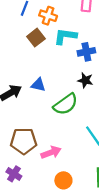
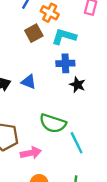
blue cross: (86, 52) -> (65, 63), moved
green semicircle: (66, 104) -> (53, 123), moved, turned 45

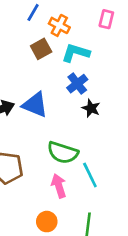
blue cross: (65, 63) -> (77, 84), turned -36
blue triangle: (29, 82) -> (35, 105), size x1.5
pink arrow: (31, 153) -> (59, 186), moved, turned -96

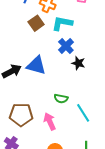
green semicircle: (63, 153) -> (61, 99), size x0.6
pink arrow: (59, 186) -> (50, 121), moved

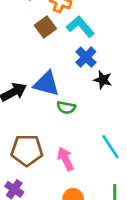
cyan L-shape: (62, 23) -> (80, 27), turned 40
green semicircle: (61, 99) -> (66, 108), moved

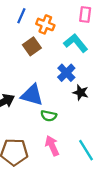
cyan L-shape: (80, 27) -> (76, 43), moved
pink arrow: (65, 159) -> (52, 146), moved

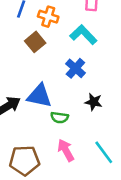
black star: (81, 93) -> (94, 102), moved

